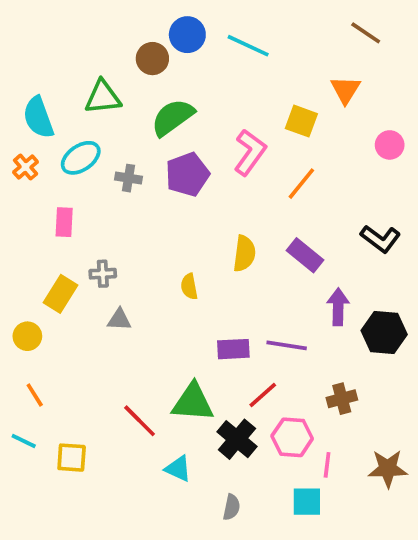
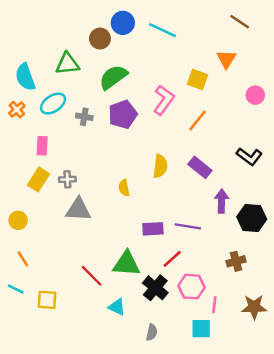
yellow rectangle: (60, 294) -> (39, 179), moved
gray triangle: (119, 320) -> (78, 210), size x1.6
brown cross: (342, 399) -> (236, 261), moved

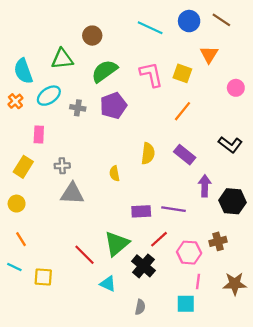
blue circle: (123, 23) -> (189, 21), moved
pink L-shape: (164, 100) -> (151, 74), moved, turned -48
yellow rectangle: (39, 179) -> (23, 167), moved
green triangle: (126, 264) -> (117, 244), turned -44
pink hexagon: (191, 287) -> (189, 253), moved

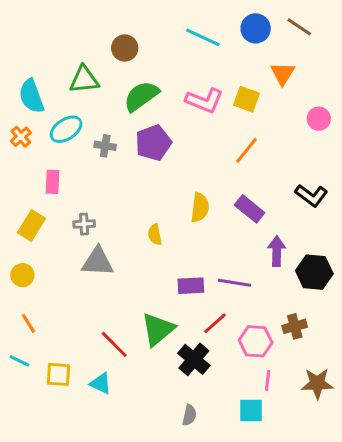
pink L-shape: (151, 74) -> (204, 101), turned 124
cyan triangle: (108, 284) -> (101, 383), moved

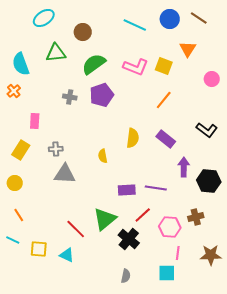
cyan ellipse: (66, 129) -> (44, 18), moved

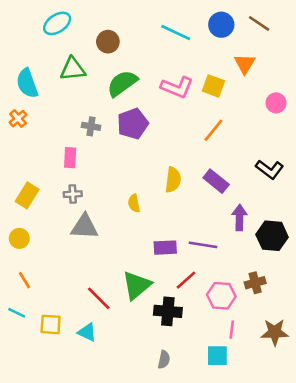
pink rectangle: (35, 121) -> (70, 158), moved
black cross: (129, 239) -> (168, 311), turned -35

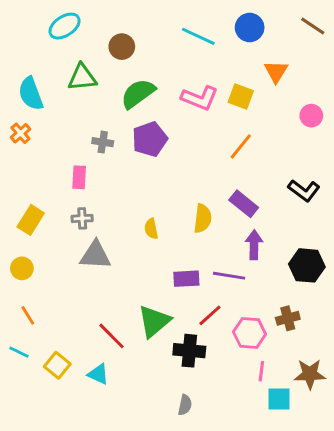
brown line: (259, 23) -> (313, 26), moved
yellow semicircle: (173, 180) -> (203, 218), moved
purple arrow: (240, 218) -> (254, 245), moved
yellow square: (51, 324) -> (57, 365), turned 35
cyan square: (217, 356) -> (279, 399), moved

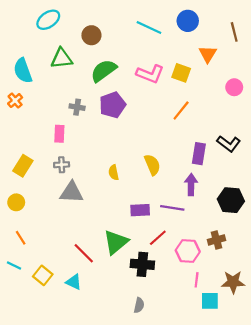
brown line: (313, 26) -> (234, 32), moved, turned 42
purple rectangle: (244, 204) -> (199, 154), moved, turned 60
yellow semicircle: (203, 218) -> (152, 165), turned -30

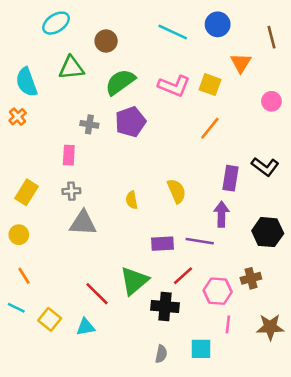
cyan triangle: (74, 282) -> (86, 327), turned -35
cyan square: (210, 301) -> (201, 349), moved

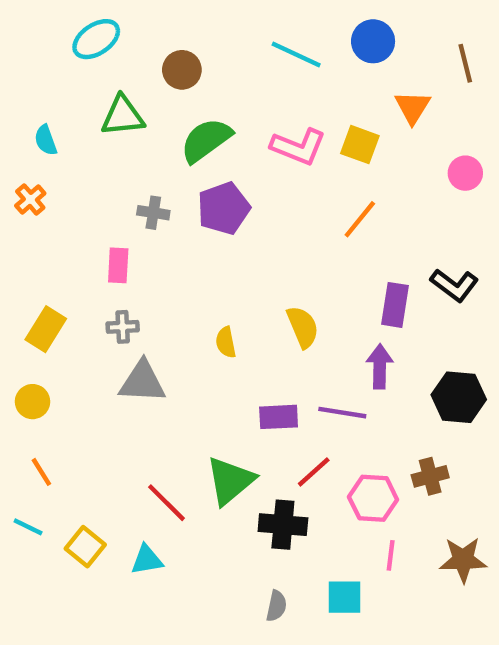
cyan semicircle: (27, 82) -> (46, 140), size x0.6

